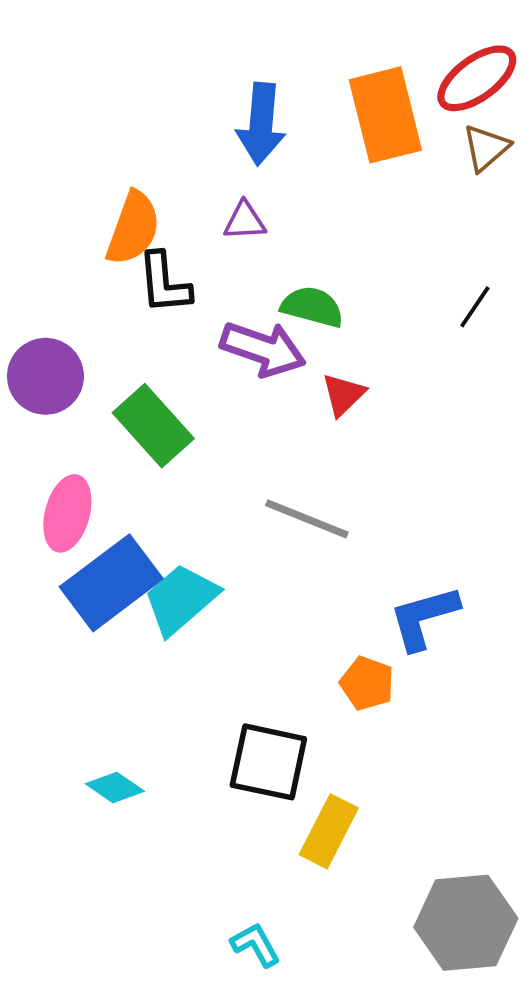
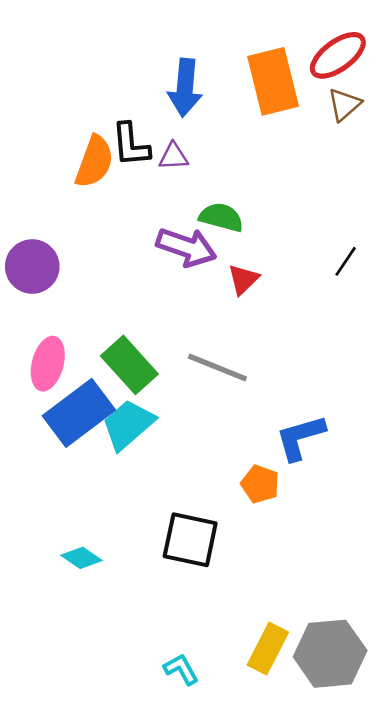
black L-shape: (164, 283) -> (131, 145), moved
black line: (475, 307) -> (346, 261), moved
green rectangle: (153, 426) -> (129, 365), moved
yellow rectangle: (329, 831) -> (268, 649), moved

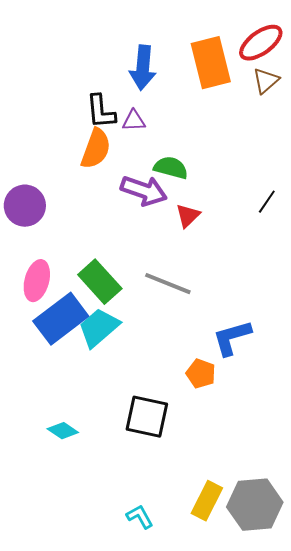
orange semicircle: (94, 162) -> (96, 149), moved

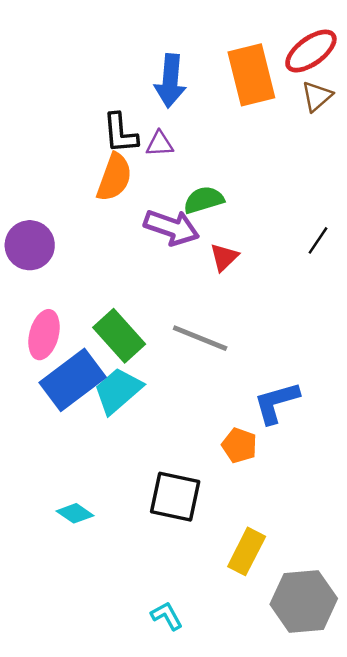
green semicircle: (171, 168) -> (204, 200), turned -32
yellow rectangle: (207, 501) -> (247, 551), moved

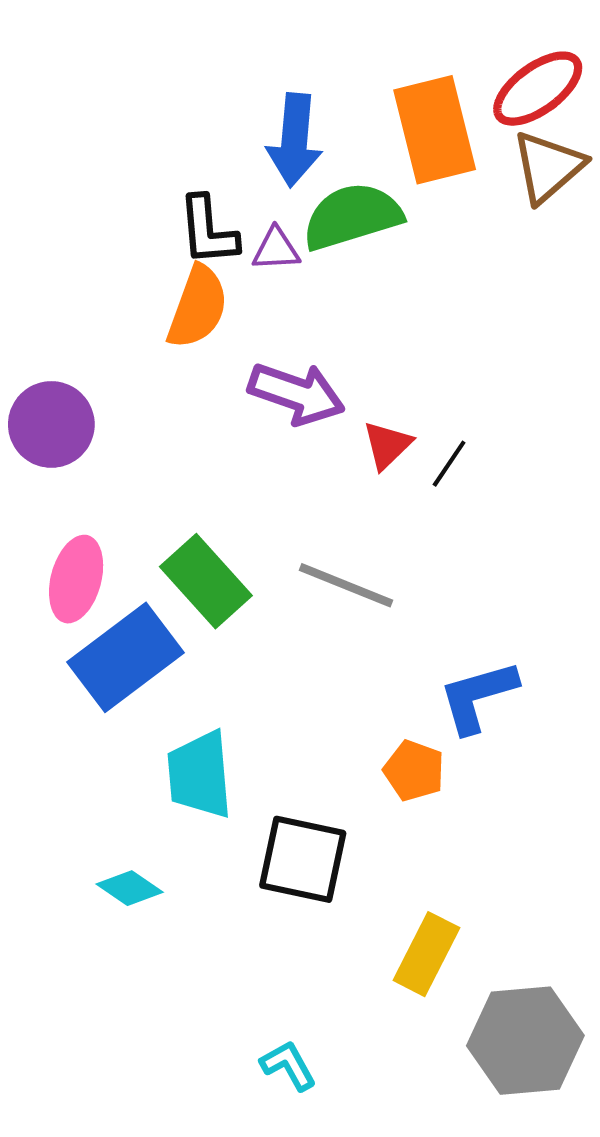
brown triangle: (317, 96) -> (548, 167), size x1.4
green semicircle: (204, 200) -> (352, 216), moved, size x1.4
black line: (318, 240) -> (449, 464), moved
cyan trapezoid: (118, 391) -> (200, 775), moved, turned -54

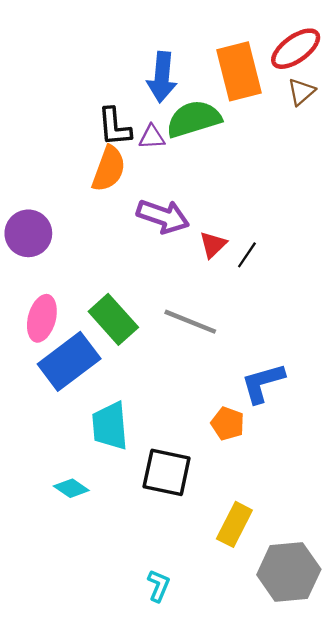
brown triangle: (548, 167) -> (301, 92), size x0.7
cyan L-shape: (288, 1065) -> (159, 586), turned 52

